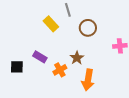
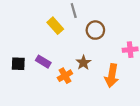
black square: (17, 67) -> (18, 64), moved
orange arrow: (88, 80) -> (112, 76), moved

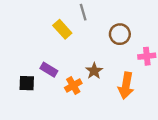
brown circle: (95, 30) -> (120, 34), moved
black square: (18, 64) -> (27, 83), moved

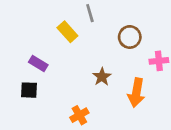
purple rectangle: (49, 70) -> (38, 64), moved
orange cross: (73, 86) -> (79, 115), moved

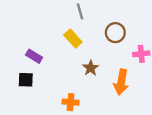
yellow rectangle: (67, 32) -> (73, 39), moved
orange cross: (79, 115) -> (71, 102), turned 35

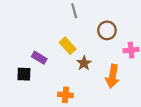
yellow rectangle: (73, 39) -> (68, 46), moved
purple rectangle: (34, 56) -> (39, 58), moved

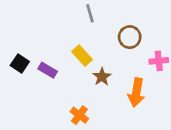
black square: (24, 74) -> (20, 64), moved, turned 32
orange cross: (65, 95) -> (79, 115), turned 32

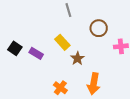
orange arrow: (136, 93) -> (94, 84), moved

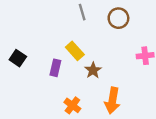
brown circle: (99, 28) -> (118, 18), moved
purple rectangle: (36, 53) -> (55, 68), moved, turned 72

